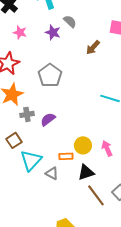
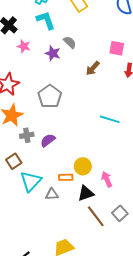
pink star: (20, 32) -> (24, 46), moved
pink arrow: (107, 148) -> (107, 179), moved
gray triangle: (52, 173) -> (52, 194), turned -32

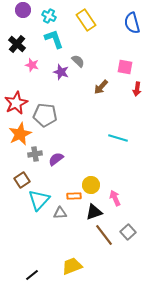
gray pentagon: (50, 96) -> (45, 115), moved, turned -30

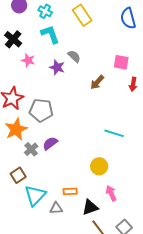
gray cross: (35, 154) -> (31, 149), turned -32
purple semicircle: (56, 159) -> (50, 143), moved
yellow circle: (91, 185) -> (99, 166), moved

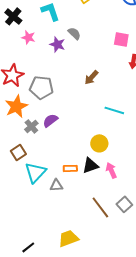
brown arrow: (97, 82) -> (91, 77), moved
black triangle: (90, 207) -> (90, 165), moved

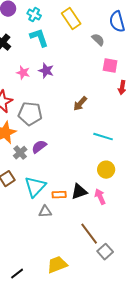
gray semicircle: (74, 33) -> (98, 40), moved
pink star: (28, 37) -> (23, 73), moved
yellow circle: (99, 143) -> (106, 170), moved
cyan triangle: (35, 172) -> (35, 187), moved
gray square: (124, 204) -> (105, 252), moved

